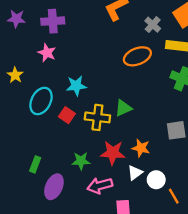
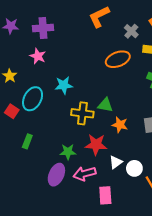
green triangle: (123, 108) -> (105, 105), turned 35
red square: (67, 115) -> (12, 111), moved
orange star: (141, 148) -> (120, 125), moved
green rectangle: (35, 164) -> (27, 141), moved
purple ellipse: (54, 187) -> (56, 175), moved

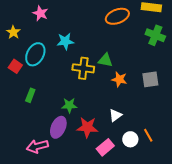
red star: (96, 144) -> (87, 127), moved
white circle: (134, 168) -> (130, 139), moved
pink arrow: (85, 174) -> (37, 146), moved
pink rectangle: (105, 195) -> (105, 147), turned 54

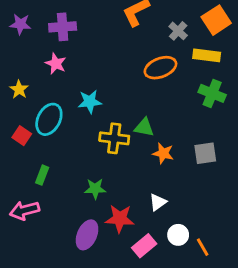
purple ellipse: (58, 127) -> (87, 235), moved
orange line: (148, 135) -> (203, 247), moved
pink arrow: (37, 146) -> (24, 210), moved

